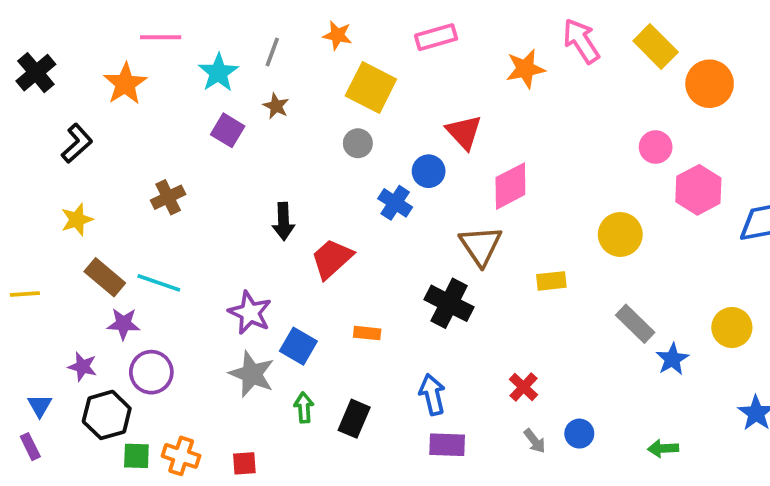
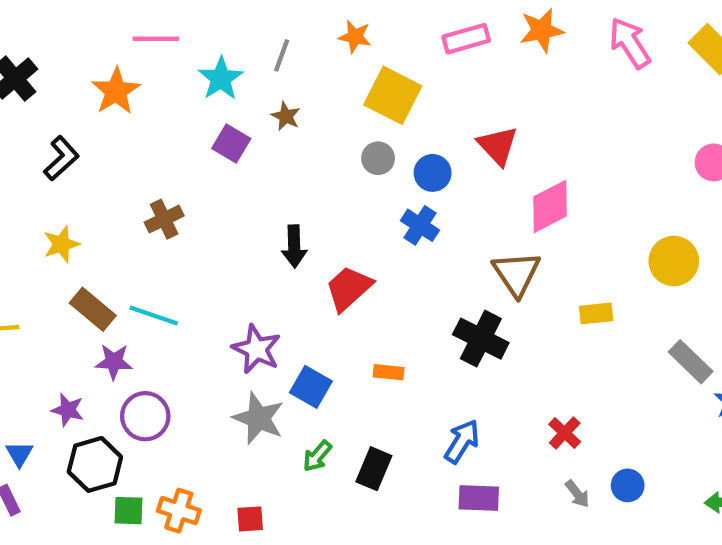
orange star: (525, 69) -> (542, 30), moved
blue circle: (429, 171) -> (433, 173), moved
blue arrow: (432, 394) -> (462, 441), turned 45
green arrow: (304, 408) -> (317, 456), turned -136

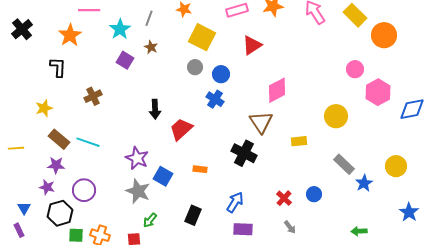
red triangle: (498, 146) -> (252, 45), moved, turned 40
black L-shape: (61, 158) -> (58, 67), moved, turned -45
purple star: (114, 362) -> (56, 165), moved
green arrow: (317, 456) -> (150, 220), moved
blue circle: (628, 485) -> (314, 194), moved

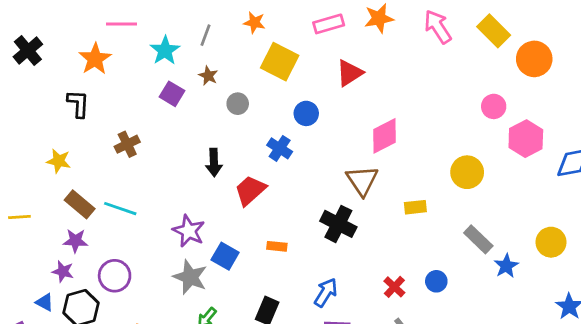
gray circle: (195, 67) -> (238, 104), moved
blue cross: (215, 99) -> (280, 148), moved
yellow star: (44, 108) -> (59, 161), turned 30
blue triangle: (24, 208) -> (45, 302), moved, turned -32

